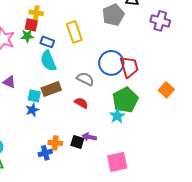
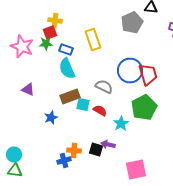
red square: (31, 25) -> (50, 32), turned -32
cyan square: (34, 96) -> (83, 104), moved
cyan star: (117, 116) -> (121, 124), moved

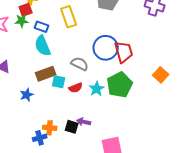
red semicircle: (100, 110) -> (76, 88), turned 128
cyan star: (121, 124) -> (97, 89), moved

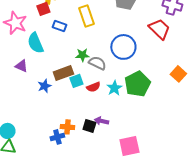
green star: (22, 21) -> (82, 55), moved
cyan semicircle: (43, 46) -> (35, 43), moved
red trapezoid: (124, 52) -> (159, 29), moved, turned -30
cyan square: (59, 82) -> (76, 81), turned -32
blue star: (27, 95) -> (44, 86), moved

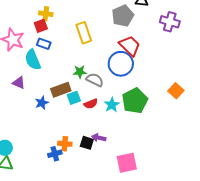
blue rectangle: (59, 26) -> (44, 44), moved
red trapezoid: (159, 29) -> (130, 46), moved

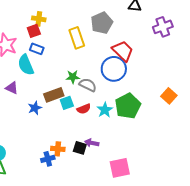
gray pentagon: (123, 16) -> (102, 23), moved
purple cross: (170, 22) -> (163, 27), turned -36

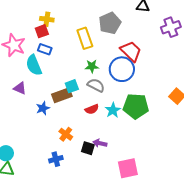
green star: (73, 77) -> (92, 66), moved
cyan square: (67, 103) -> (72, 86), moved
green pentagon: (128, 106) -> (136, 106), turned 30
orange cross: (58, 149) -> (66, 134), moved, turned 32

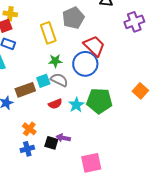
cyan square: (72, 86) -> (43, 81), moved
blue cross: (56, 159) -> (27, 149), moved

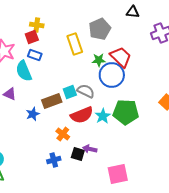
green star: (55, 61) -> (99, 60), moved
red semicircle: (55, 104) -> (82, 115), size x1.6
orange cross: (29, 129) -> (63, 134), moved

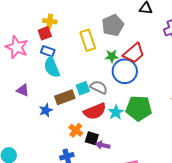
red trapezoid: (121, 57) -> (134, 53), turned 95
cyan semicircle: (24, 71) -> (52, 67), moved
black square: (78, 154) -> (92, 138), moved

